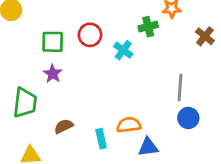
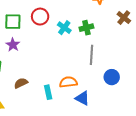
green cross: (148, 27) -> (86, 28), moved
gray line: (180, 87) -> (92, 55), moved
blue triangle: (148, 147) -> (82, 98), turned 35

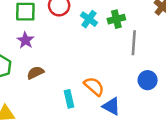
gray line: (92, 55) -> (134, 43), moved
orange semicircle: (68, 82) -> (94, 86), turned 48
brown semicircle: (21, 83) -> (35, 73), moved

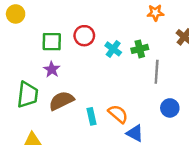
brown semicircle: (35, 73) -> (61, 101), size x1.5
cyan rectangle: (69, 99) -> (92, 116), moved

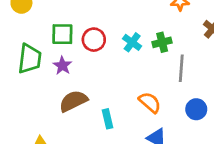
red circle: (84, 36) -> (94, 40), moved
green trapezoid: (28, 95) -> (30, 59), moved
orange semicircle: (118, 114) -> (150, 102), moved

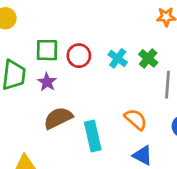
green cross: (162, 42) -> (148, 58), turned -36
cyan rectangle: (107, 119) -> (93, 136), size x1.5

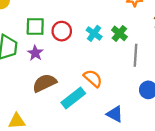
orange semicircle: (136, 119) -> (93, 78), moved
cyan rectangle: (93, 136) -> (73, 98), turned 65

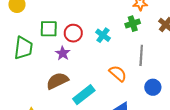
green cross: (119, 33) -> (133, 24), moved, turned 32
purple star: (35, 53) -> (63, 53), moved
orange semicircle: (93, 78) -> (118, 73), moved

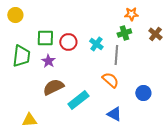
purple star: (63, 53) -> (48, 61), moved
gray line: (141, 55) -> (116, 55), moved

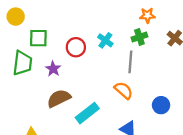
green square: (45, 38) -> (38, 38), moved
cyan cross: (96, 44) -> (105, 40), moved

